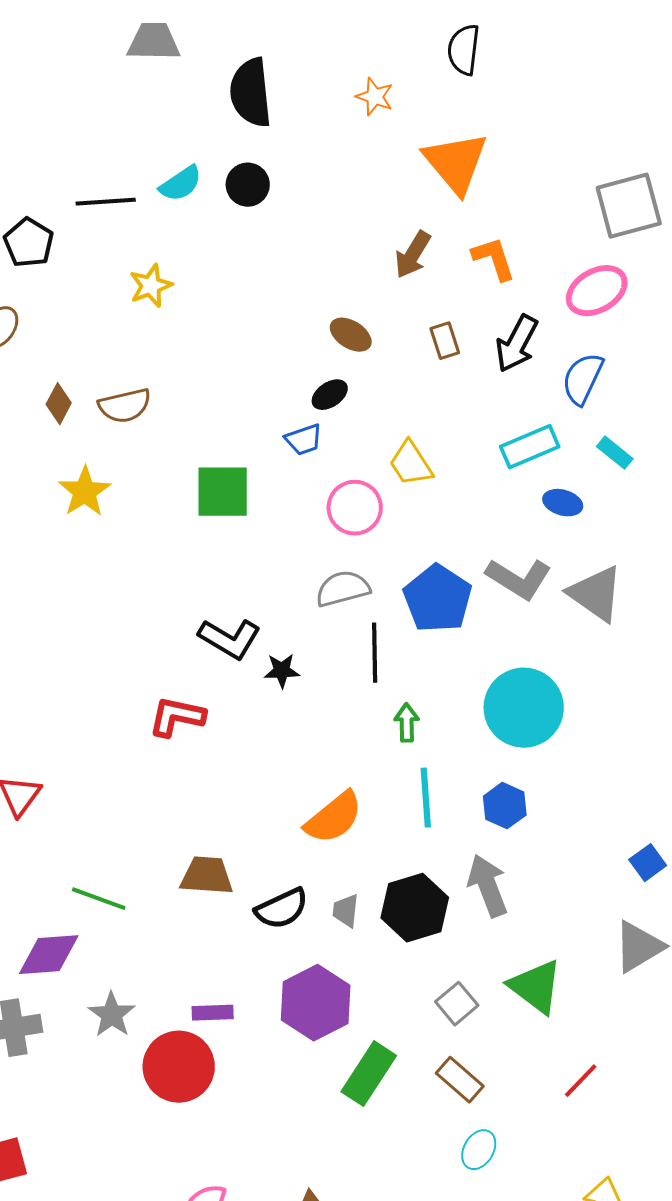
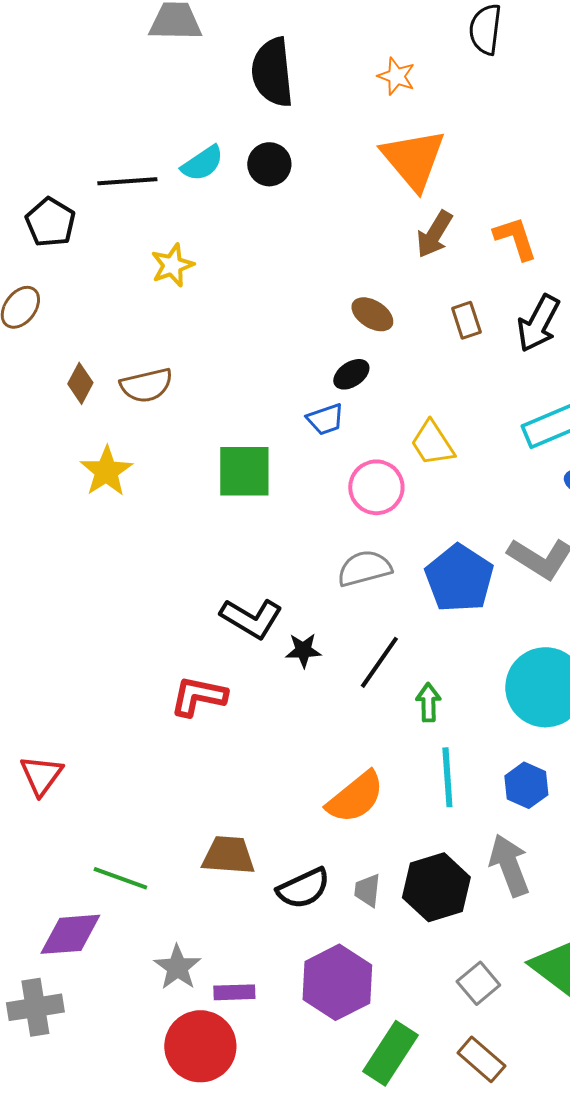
orange triangle: (456, 163) -> (413, 159), moved
black line: (375, 653) -> (379, 662), moved, turned 36
gray star: (112, 1015) -> (177, 967), moved

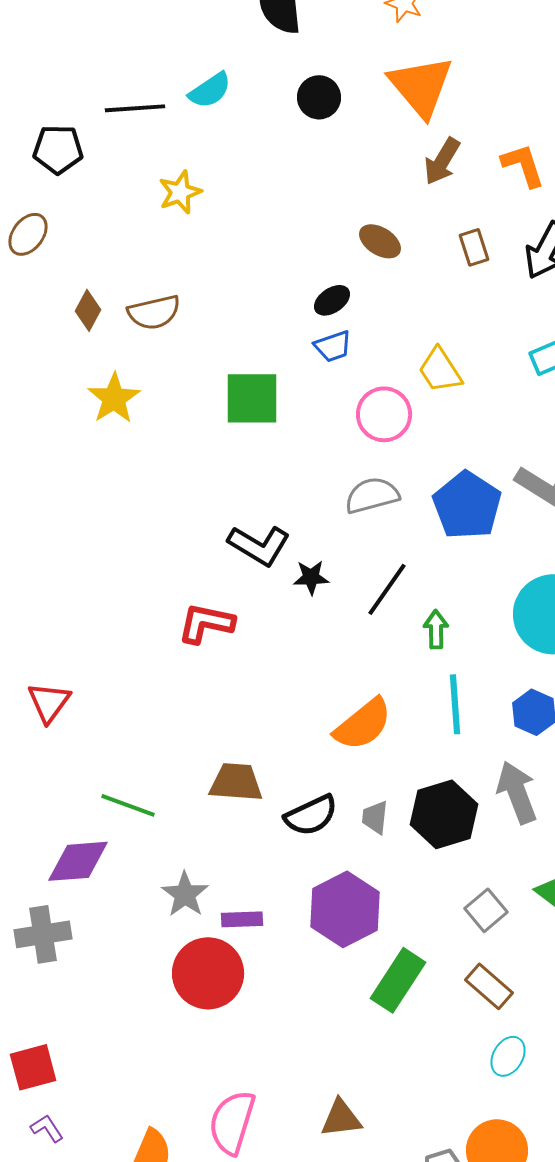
black circle: (269, 164) -> (319, 97), moved
black pentagon: (50, 222) -> (58, 149), turned -30
black ellipse: (351, 374) -> (332, 300), moved

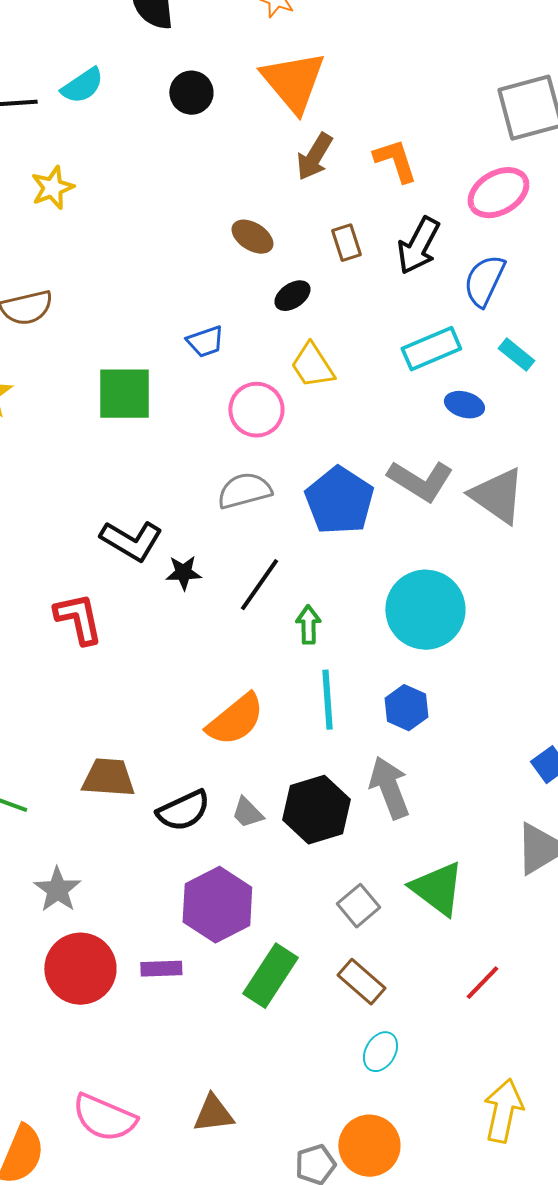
black ellipse: (332, 300) -> (292, 296), moved
red L-shape: (206, 623) -> (78, 619), turned 66
gray trapezoid: (375, 817) -> (247, 813), turned -51
purple rectangle: (242, 919) -> (161, 969), moved
pink semicircle: (232, 1122) -> (104, 1118), turned -84

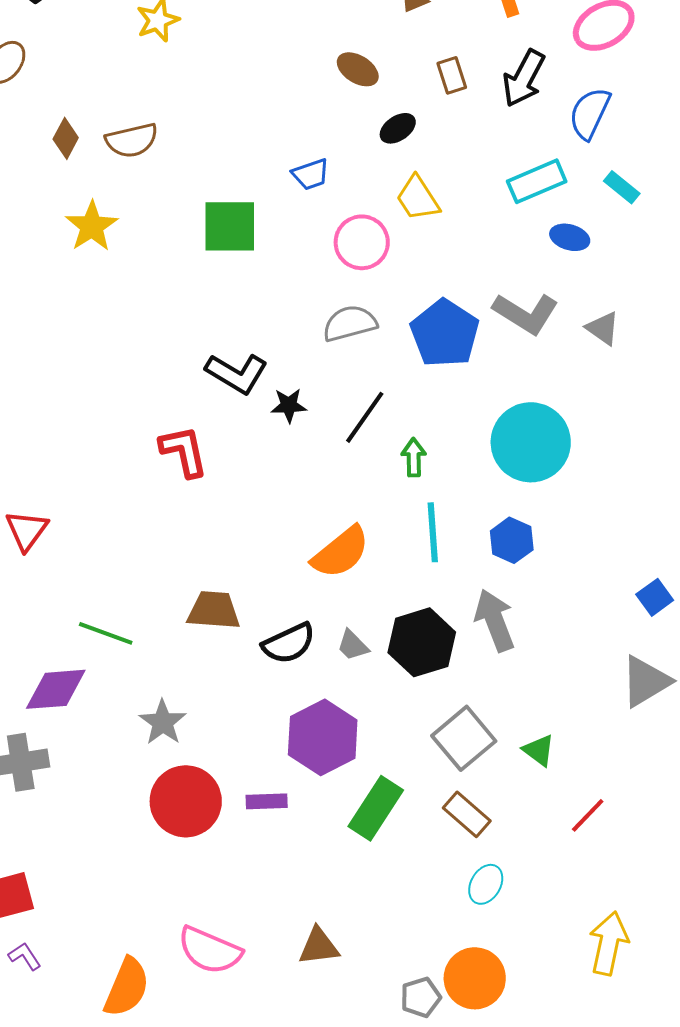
gray triangle: (497, 496) -> (603, 328), size x0.6
green triangle: (437, 889) -> (539, 750), moved, size x0.6
gray square: (358, 906) -> (464, 738), size x1.5

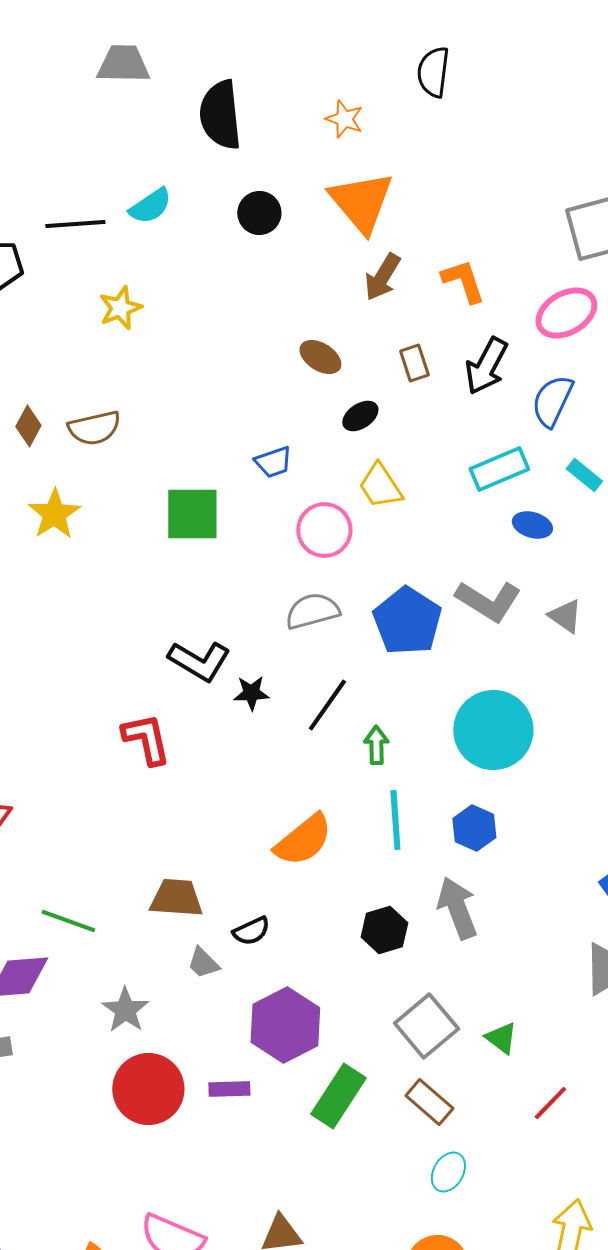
black hexagon: (422, 642) -> (384, 930), size x0.7
black semicircle: (289, 643) -> (251, 931), size x0.7
gray trapezoid: (353, 645) -> (203, 963), moved

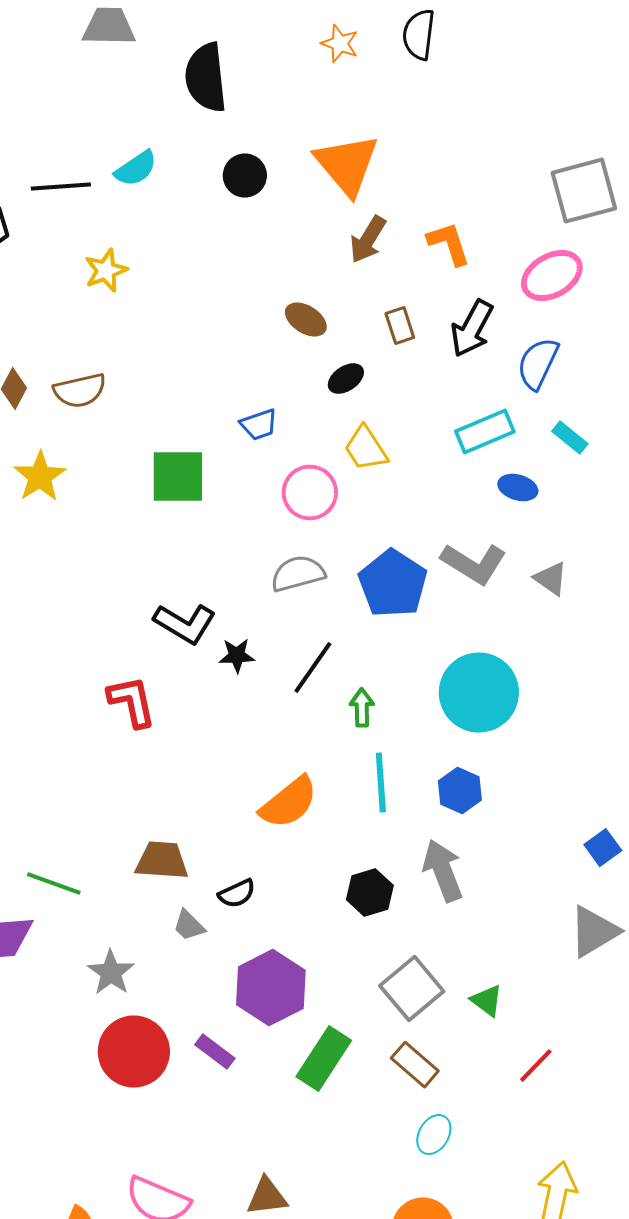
orange star: (344, 119) -> (340, 44), moved
purple rectangle: (229, 1089) -> (215, 1052), turned 39

